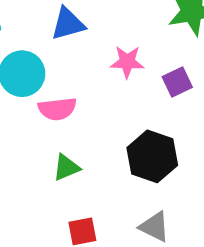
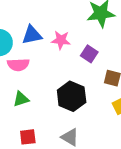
blue triangle: (68, 24) -> (32, 35), moved
purple square: (177, 82) -> (89, 54), turned -35

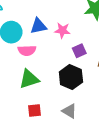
purple square: (89, 54) -> (79, 51), moved, turned 32
green triangle: (21, 99) -> (29, 79), size x1.5

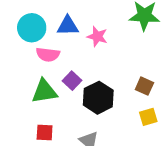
purple square: (79, 51) -> (72, 81), moved, turned -32

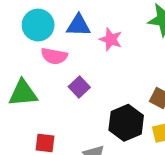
green triangle: (44, 91) -> (23, 93), moved
black hexagon: (98, 98) -> (126, 123), moved

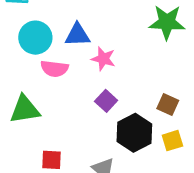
pink star: (111, 39) -> (103, 59), moved
purple square: (79, 87) -> (106, 101), moved

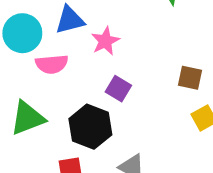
pink star: (103, 59) -> (105, 41), turned -30
black hexagon: (134, 133) -> (90, 127), moved

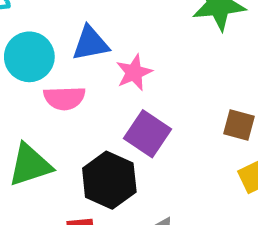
purple square: (118, 89) -> (147, 134), size x1.4

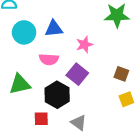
pink star: (134, 73) -> (84, 45), moved
pink semicircle: (64, 98) -> (49, 59), moved

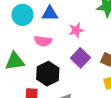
purple square: (77, 74) -> (80, 58), moved

